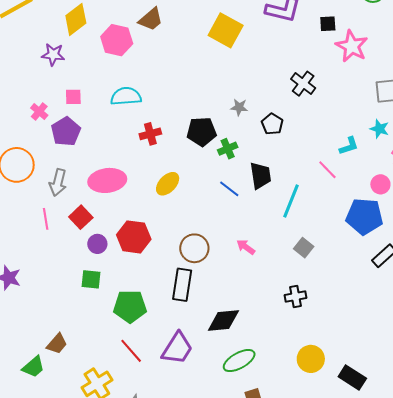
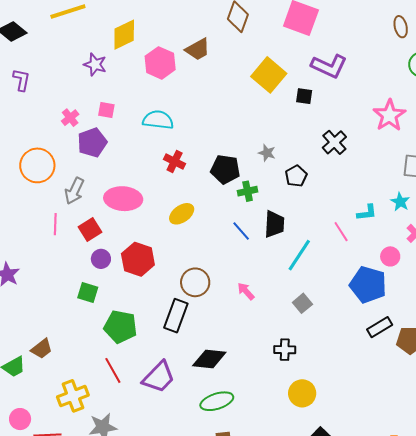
black square: (328, 24) -> (304, 96), moved
red cross: (150, 134) -> (175, 162), turned 30
yellow circle: (311, 359) -> (302, 393), moved

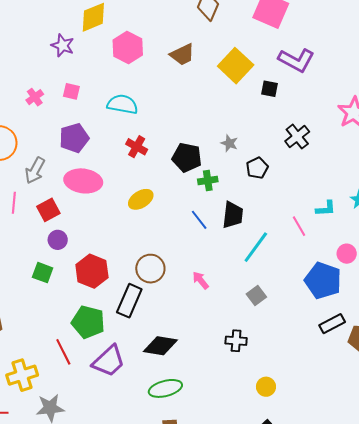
brown trapezoid: (198, 49) -> (182, 55), moved
purple pentagon: (92, 142) -> (74, 138), moved
red hexagon: (138, 259) -> (92, 271), moved
green pentagon: (120, 327) -> (88, 322), moved
yellow circle: (302, 393) -> (266, 387), moved, size x0.7

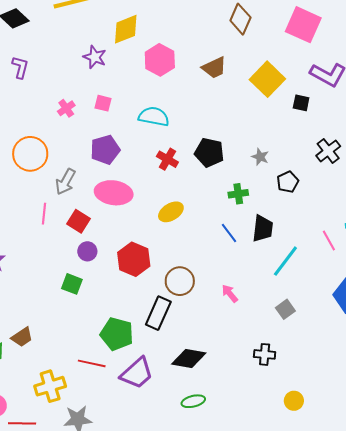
black pentagon: (187, 157) -> (209, 153), moved
red square: (48, 210) -> (78, 221), turned -30
red hexagon: (92, 271) -> (134, 259), moved
red line: (63, 352) -> (92, 363), turned -52
green ellipse: (165, 388) -> (193, 401), size x0.7

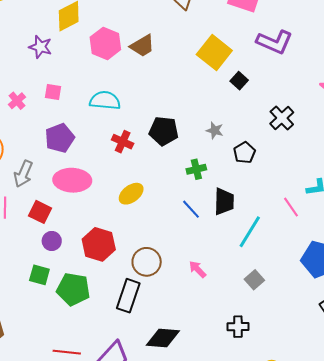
brown trapezoid: (214, 68) -> (142, 46), moved
black square: (301, 103) -> (239, 81), moved, turned 36
green pentagon: (117, 334) -> (73, 289), moved

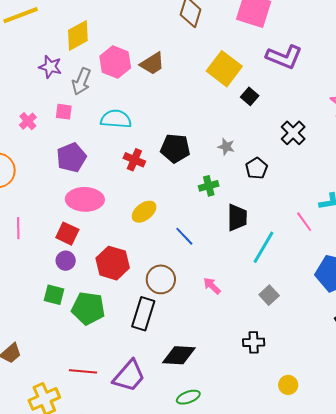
gray arrow: (23, 174) -> (81, 81), moved
blue line: (191, 209) -> (184, 236), moved
red square: (40, 212) -> (67, 234), moved

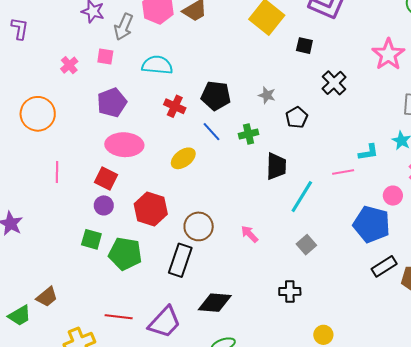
black square: (250, 96) -> (304, 46), moved, turned -30
pink line: (304, 222) -> (343, 172), turned -65
blue line: (184, 236) -> (212, 132), moved

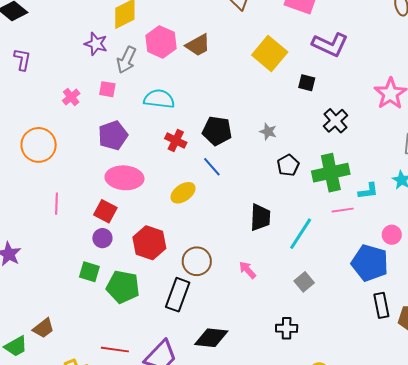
black pentagon: (297, 118) -> (288, 165), moved
green cross: (249, 134) -> (331, 173), moved, size x1.8
black trapezoid: (276, 166) -> (260, 217), moved
black rectangle: (384, 266) -> (381, 305), turned -70

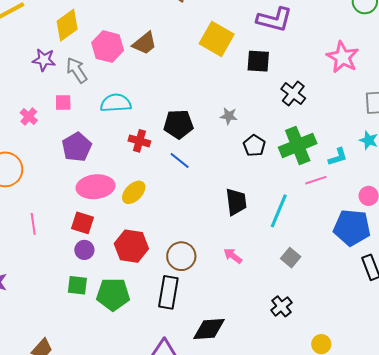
gray arrow: (126, 60) -> (77, 70), turned 132
black square: (307, 83) -> (258, 61), size x1.4
yellow ellipse: (183, 193) -> (134, 192), moved
black cross: (287, 328) -> (281, 306), turned -30

